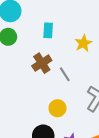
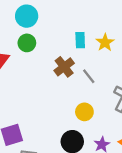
cyan rectangle: (48, 30) -> (80, 40), moved

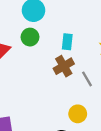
cyan rectangle: (80, 40) -> (67, 42), moved

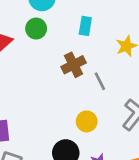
cyan rectangle: (67, 42) -> (85, 26), moved

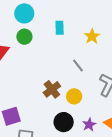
brown cross: (74, 65) -> (52, 89), moved

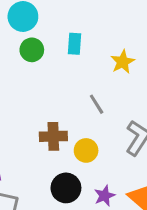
green circle: (24, 37) -> (32, 50), moved
brown cross: (52, 89) -> (53, 136), turned 30

